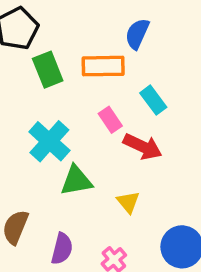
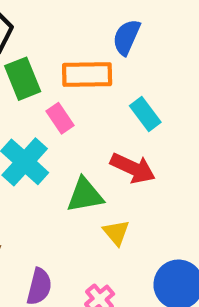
pink rectangle: (110, 120) -> (60, 118), moved
green triangle: (76, 181) -> (85, 195), moved

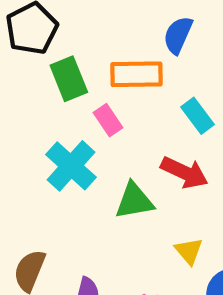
yellow triangle: (116, 233) -> (189, 251), moved

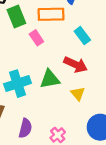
cyan cross: (71, 166) -> (17, 84), moved, turned 30
yellow triangle: (189, 251) -> (78, 94), moved

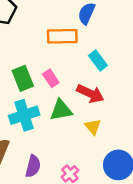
green rectangle: (16, 17) -> (23, 78), moved
pink rectangle: (36, 38) -> (51, 78), moved

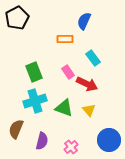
orange rectangle: (62, 36) -> (65, 39), size x0.7
pink rectangle: (51, 78) -> (68, 72), moved
green triangle: (61, 110) -> (64, 108), moved, turned 30

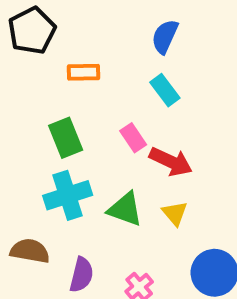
orange rectangle: (65, 39) -> (83, 72), moved
cyan rectangle: (93, 58) -> (165, 90), moved
brown semicircle: (16, 129) -> (30, 251), turned 78

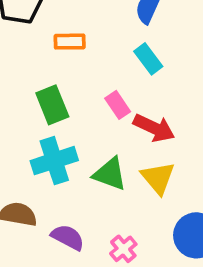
yellow triangle: (175, 213) -> (158, 178), size x1.4
purple semicircle: (81, 275) -> (68, 237), turned -76

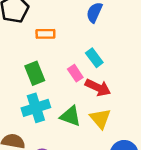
cyan rectangle: (148, 59) -> (94, 58), moved

